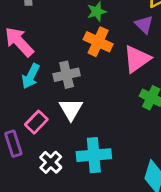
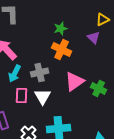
pink triangle: (137, 59) -> (75, 82), moved
pink rectangle: (36, 122) -> (22, 96), moved, turned -42

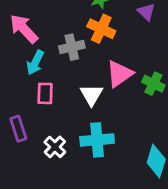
gray cross: (40, 73) -> (72, 47), moved
white triangle: (43, 97) -> (91, 95), moved

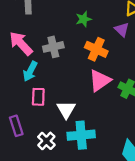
orange cross: (101, 29) -> (96, 49), moved
gray cross: (72, 47) -> (53, 47), moved
white triangle: (91, 95) -> (66, 110), moved

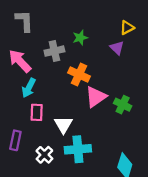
gray cross: (53, 47) -> (54, 51), moved
orange cross: (96, 49) -> (79, 74), moved
purple rectangle: (16, 126) -> (15, 140), turned 30

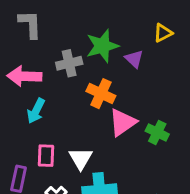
green star: (80, 38) -> (102, 46), size x1.6
purple triangle: (117, 48) -> (134, 59), moved
pink arrow: (20, 61) -> (24, 76), turned -45
pink rectangle: (37, 112) -> (46, 156), moved

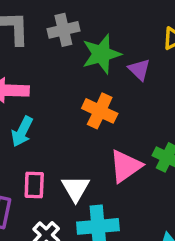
gray cross: (69, 63) -> (63, 30), moved
pink triangle: (123, 122) -> (126, 166), moved

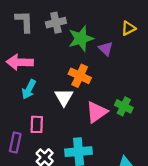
white triangle: (76, 188) -> (64, 97), moved

